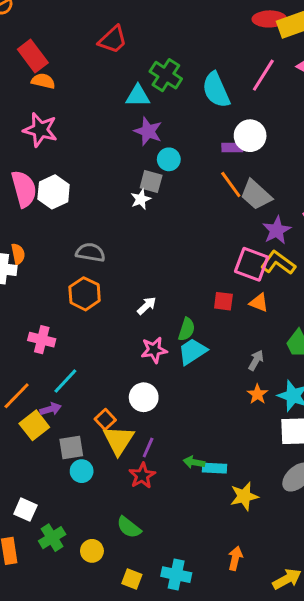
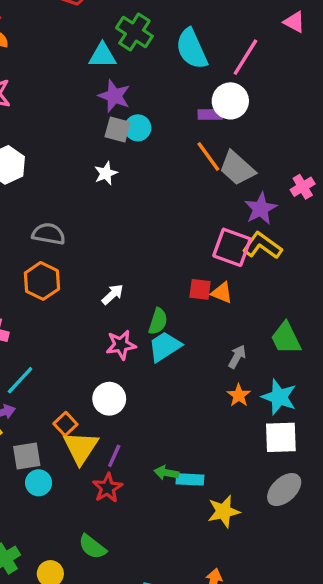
pink line: (263, 75) -> (245, 57), moved
gray square: (151, 182) -> (118, 130), moved
orange triangle: (259, 303) -> (222, 293), moved

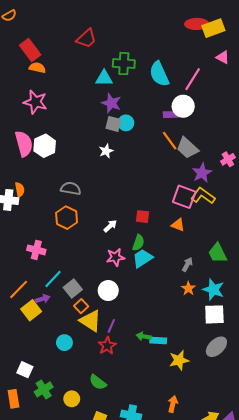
green cross: (134, 32) -> (124, 64), turned -30
red square: (200, 289) -> (143, 217), moved
yellow triangle: (81, 447) -> (90, 321), turned -30
gray square: (27, 456) -> (73, 288), moved, turned -30

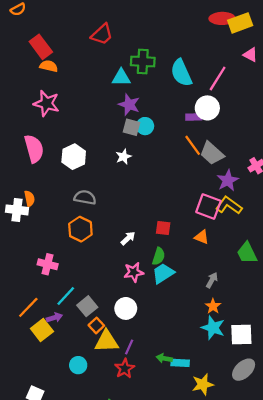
white hexagon: (45, 146) -> (74, 157), moved
green trapezoid: (218, 253) -> (247, 253), moved
cyan star: (213, 289) -> (213, 328), moved
yellow triangle: (90, 321) -> (106, 341), turned -35

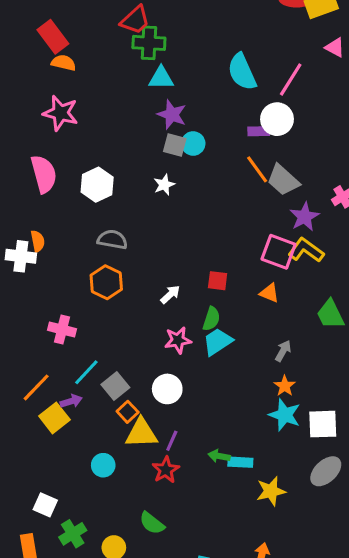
green cross: (143, 61) -> (149, 43), moved

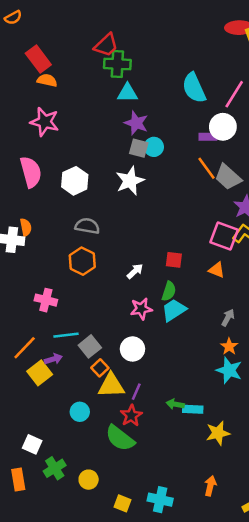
white star: (164, 185) -> (130, 181), size x1.6
cyan line: (86, 372) -> (66, 335), turned 40
green semicircle: (152, 523) -> (120, 438), moved, size x1.4

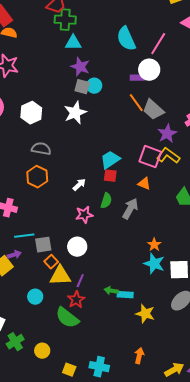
cyan trapezoid: (174, 310) -> (110, 160), moved
gray arrow: (228, 318) -> (130, 209), moved, size x1.5
gray square: (90, 346) -> (43, 245), turned 30
yellow star: (218, 433) -> (145, 314), turned 30

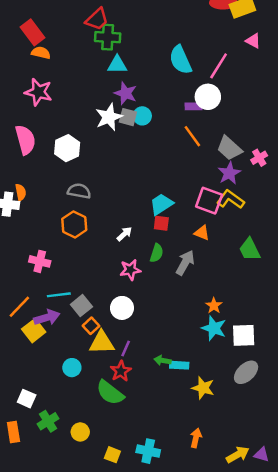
gray trapezoid: (153, 110) -> (229, 148), moved
white star: (75, 113) -> (109, 117), moved
gray square: (43, 245) -> (81, 306), turned -30
purple arrow: (14, 255) -> (47, 317), size x1.5

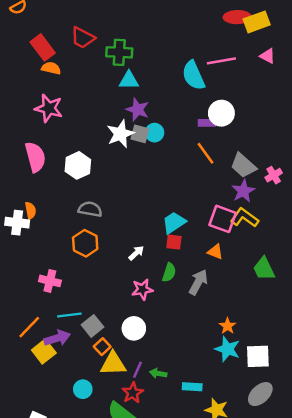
red trapezoid: (97, 19) -> (83, 38), moved, turned 70
pink line: (219, 66) -> (221, 61), moved, turned 48
green arrow: (163, 360) -> (158, 373), moved

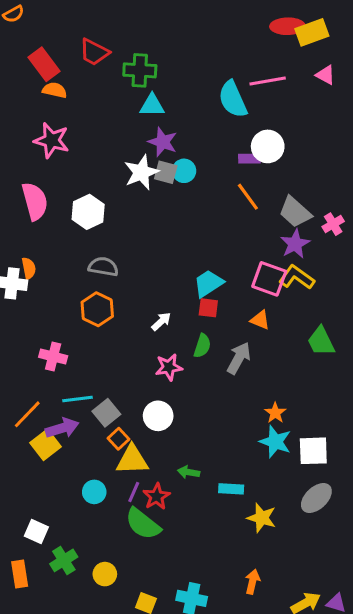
purple line: (137, 370) -> (134, 492), moved

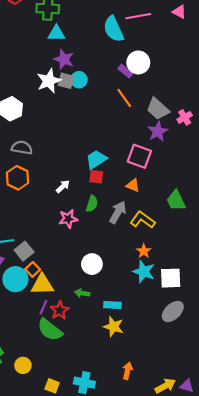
purple rectangle: (249, 159) -> (125, 71), turned 40
yellow L-shape: (297, 277) -> (143, 220), moved
white circle: (158, 416) -> (92, 264), moved
cyan circle: (94, 492) -> (15, 279), moved, size x1.5
yellow star: (262, 518) -> (114, 327), moved

